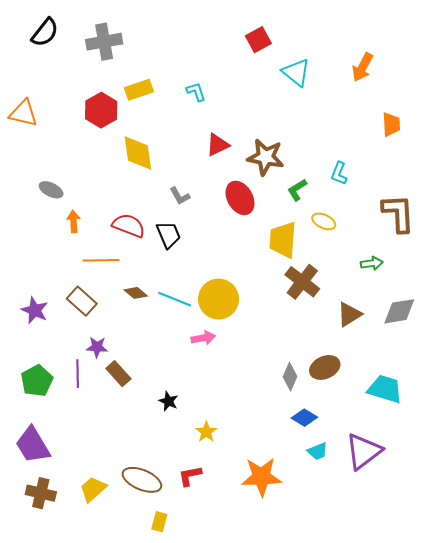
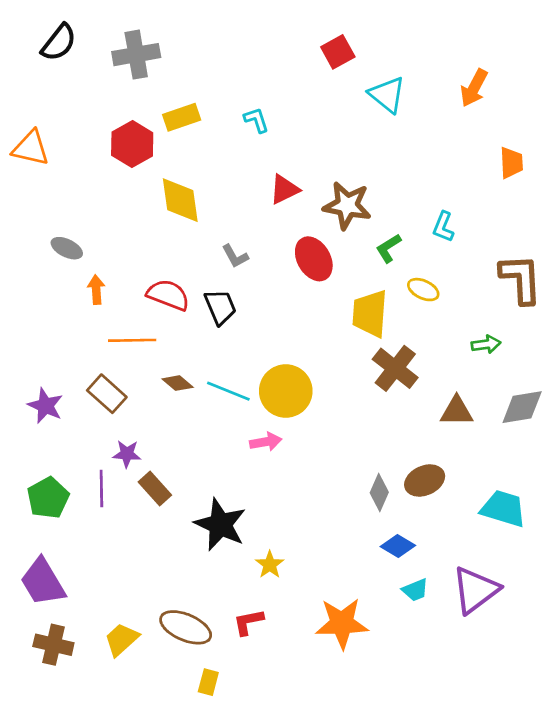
brown triangle: (349, 314) -> (457, 411), turned 32
black star: (168, 401) -> (220, 525), size x2.0

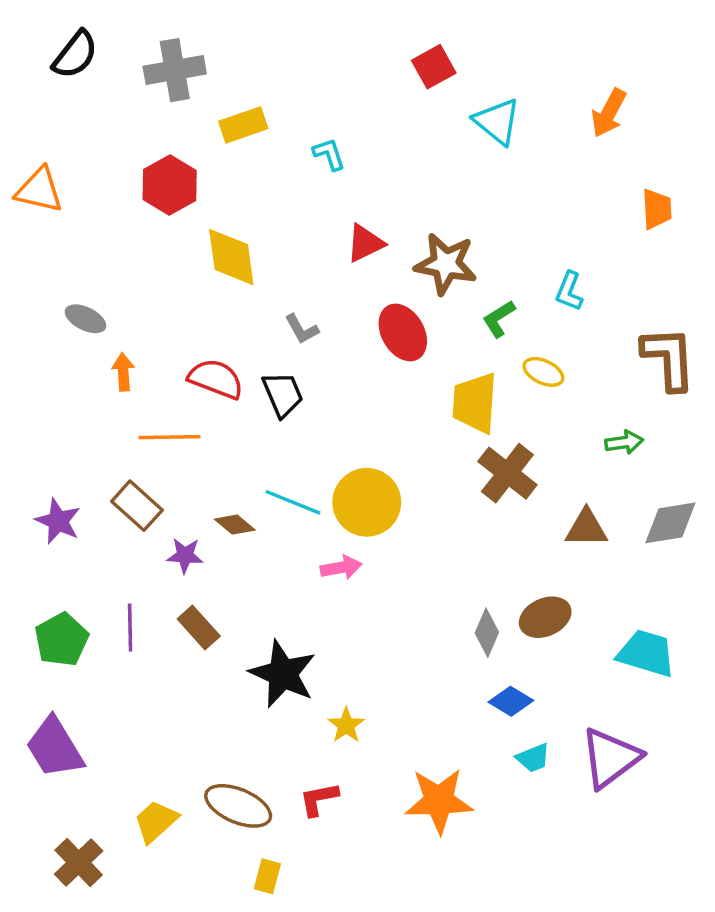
yellow rectangle: (182, 117) -> (243, 125), moved
brown diamond: (178, 383) -> (235, 525), moved
purple star: (127, 454) -> (185, 555), moved
brown cross: (53, 645) -> (79, 862), moved, turned 33

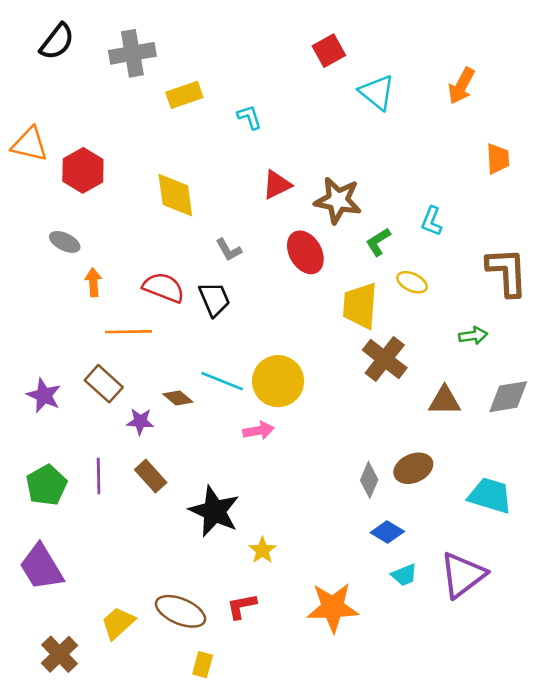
red hexagon: (170, 185) -> (83, 170), moved

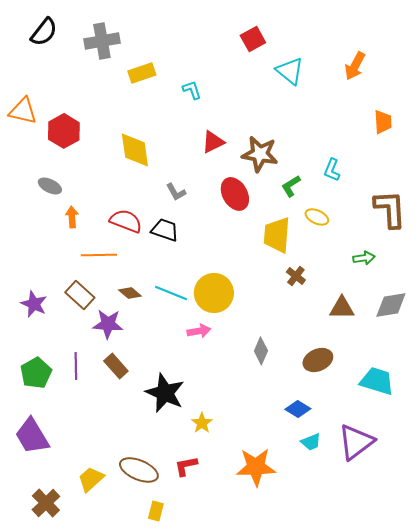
black trapezoid: (214, 299) -> (165, 230), turned -48
brown cross: (385, 359) -> (296, 276), size x0.6
brown diamond: (178, 398) -> (130, 293), moved
purple star: (140, 421) -> (108, 324), size x1.4
gray diamond: (369, 480) -> (261, 351), moved

